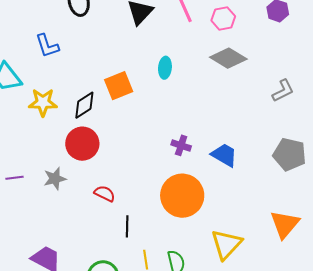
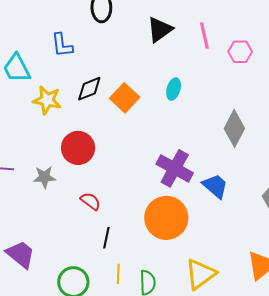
gray diamond: (228, 58) -> (234, 128), moved, turned 75
orange square: (119, 86) -> (125, 98), turned -36
black diamond: (84, 105) -> (89, 89), moved
purple cross: (181, 145) -> (175, 168), size x1.8

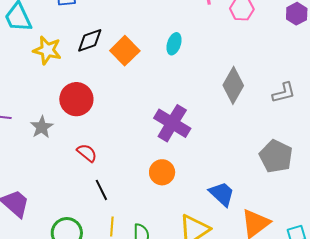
gray star: (44, 177) -> (42, 127), turned -30
blue trapezoid: (215, 186) -> (222, 194), moved
orange circle: (166, 218) -> (162, 172), size x0.6
black line: (106, 238) -> (101, 190), turned -40

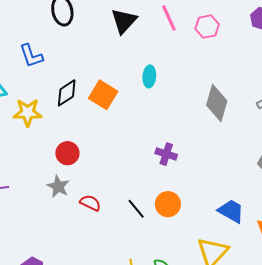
red circle: (76, 99) -> (67, 153), size x0.7
purple cross: (172, 123) -> (166, 154), size x0.6
gray star: (42, 127) -> (58, 186), moved
black line: (101, 190) -> (136, 209), moved

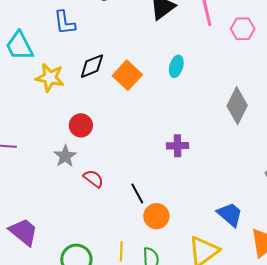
purple cross: (166, 154) -> (177, 146), turned -30
orange circle: (168, 204) -> (156, 216), moved

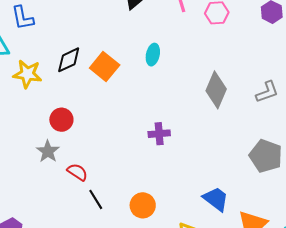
blue L-shape: (65, 23) -> (23, 18), moved
black line: (137, 193) -> (96, 199), moved

